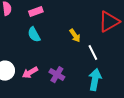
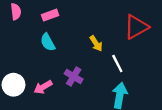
purple cross: (57, 75) -> (74, 76), moved

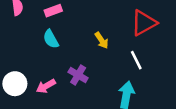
white line: (117, 63) -> (136, 60), moved

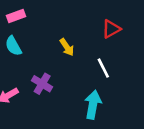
red triangle: (144, 23) -> (111, 29), size x0.7

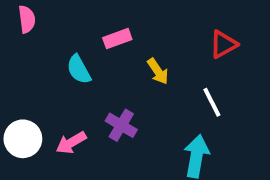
pink rectangle: (16, 16) -> (117, 39), moved

